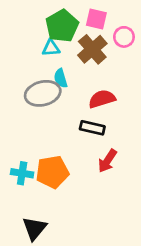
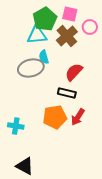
cyan triangle: (51, 48) -> (37, 35), size x1.5
red semicircle: (102, 99) -> (74, 72), turned -30
orange pentagon: (52, 172) -> (55, 117), moved
black triangle: (34, 228) -> (25, 166), turned -42

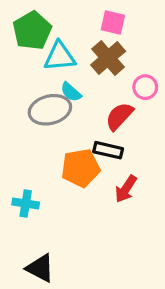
green pentagon: (45, 19) -> (32, 31), moved
pink circle: (90, 27) -> (145, 87), moved
cyan semicircle: (44, 57) -> (71, 92), turned -32
orange pentagon: (55, 117) -> (81, 168), moved

